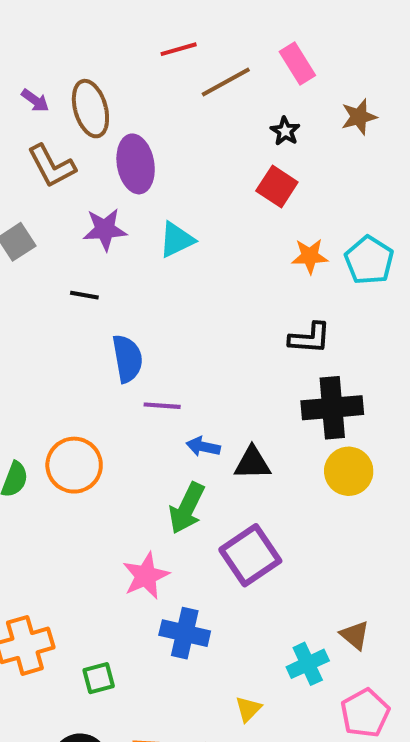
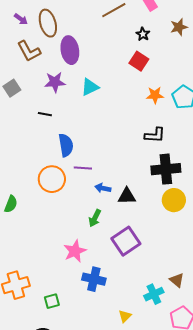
orange circle: (74, 465) -> (52, 179), moved
green arrow: (187, 508) -> (95, 218), size x0.7

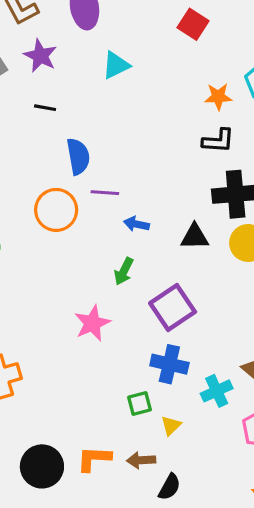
purple star: (55, 82) -> (40, 56), moved, turned 30
orange star: (155, 95) -> (218, 97), moved
black triangle: (127, 196) -> (195, 237), moved
blue cross: (94, 279) -> (169, 364), moved
green square: (52, 301) -> (140, 404), moved

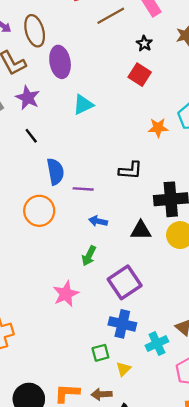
black line: (45, 108) -> (31, 136), turned 42
black L-shape: (218, 141) -> (130, 170), moved
purple line: (105, 193) -> (83, 189), moved

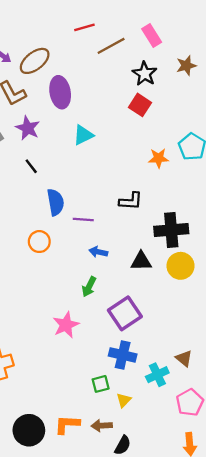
brown ellipse: (35, 31) -> (35, 61), turned 68
black star: (144, 43) -> (145, 74), size x1.5
orange circle: (39, 211) -> (39, 242), size x0.7

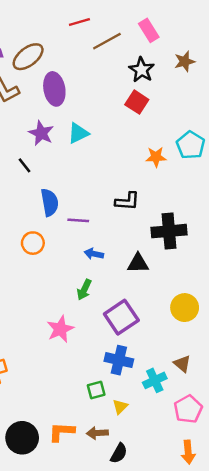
purple star: (28, 128) -> (41, 133), moved
yellow circle: (181, 266) -> (185, 308), moved

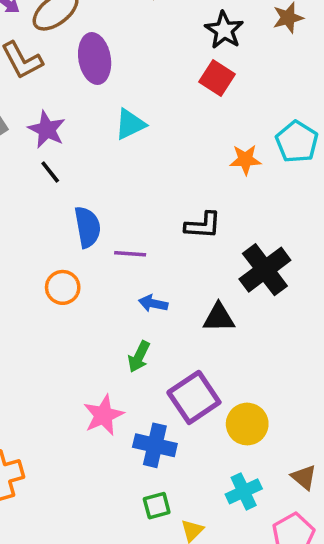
purple star: (41, 133) -> (47, 129), moved
black cross: (169, 231) -> (265, 270), turned -32
yellow circle: (185, 308) -> (247, 424), moved
blue cross: (119, 360) -> (155, 445), moved
brown triangle: (182, 364) -> (304, 477), moved

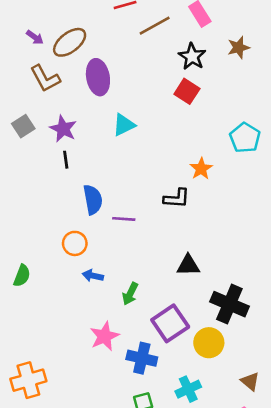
orange star: (245, 160) -> (201, 169), moved, turned -30
black line: (50, 172) -> (66, 160), turned 30
black cross: (265, 270) -> (229, 304), moved, turned -30
blue arrow: (153, 303) -> (93, 276), moved
cyan cross: (244, 491) -> (188, 389), moved

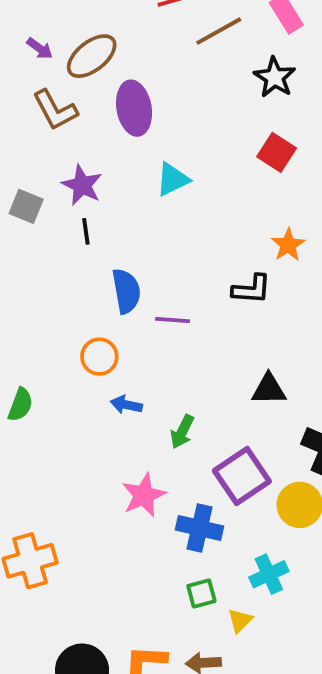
red square: (187, 91) -> (277, 152), moved
gray square: (23, 126) -> (26, 206), moved, turned -35

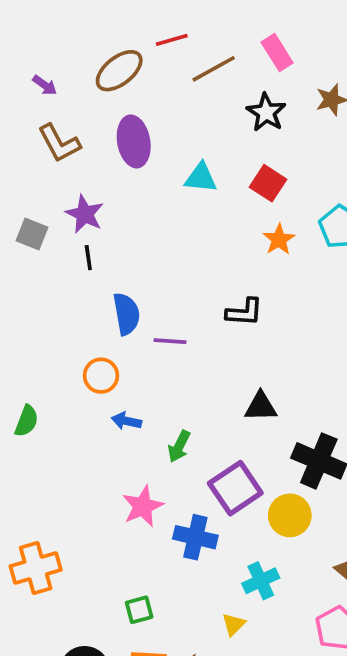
brown ellipse: (92, 56) -> (119, 71), moved
cyan triangle: (173, 179) -> (201, 178), moved, turned 32
orange star: (288, 245) -> (279, 239), moved
green square: (201, 593) -> (139, 610), moved

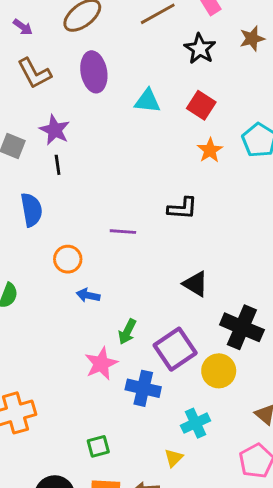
blue semicircle: (126, 314) -> (31, 210), moved
black triangle: (261, 406) -> (195, 284), turned 32
green arrow: (179, 446) -> (127, 332), moved

